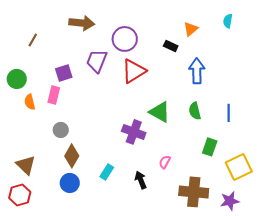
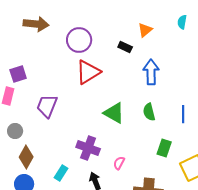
purple trapezoid: (97, 61) -> (47, 106), moved
purple cross: (134, 132) -> (88, 148), moved

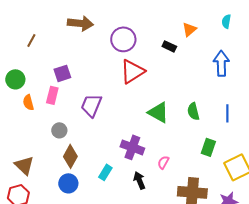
blue arrow: (151, 72) -> (221, 63), moved

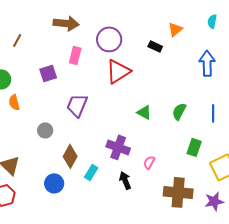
pink rectangle: (52, 95) -> (75, 55), moved
green semicircle: (193, 111) -> (179, 111), turned 42
green triangle: (158, 112) -> (144, 112), size x0.7
brown diamond: (70, 156) -> (70, 156), moved

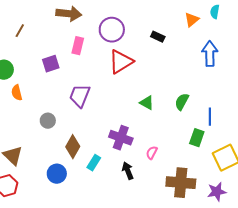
orange triangle: (175, 29) -> (192, 20), moved
blue line: (213, 113) -> (210, 117), moved

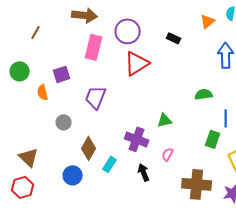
pink rectangle: (78, 46) -> (94, 47), size x1.4
purple square: (51, 64) -> (62, 74), moved
orange semicircle: (17, 93) -> (43, 92), moved
green semicircle: (182, 102) -> (204, 94), moved, turned 54
green triangle: (147, 103) -> (165, 120), moved, turned -42

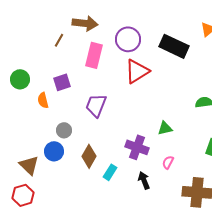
brown line: (36, 32) -> (59, 40), moved
black rectangle: (174, 38) -> (174, 46), size x2.0
blue circle: (73, 175) -> (54, 151), moved

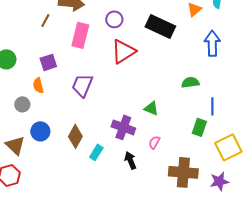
purple circle: (128, 39) -> (114, 19), size x0.7
orange semicircle: (43, 100) -> (38, 85), moved
green triangle: (165, 128) -> (151, 108), turned 35
gray circle: (64, 130) -> (22, 104), moved

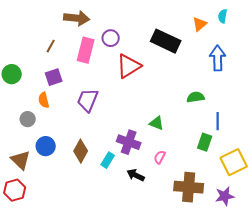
purple circle: (114, 19) -> (111, 38), moved
brown line: (45, 20) -> (51, 46), moved
cyan rectangle: (96, 152) -> (108, 160), moved
black arrow: (130, 160) -> (136, 175), turned -42

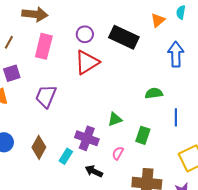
purple circle: (111, 38) -> (85, 34), moved
green triangle: (157, 123) -> (115, 119), turned -42
green rectangle: (205, 142) -> (143, 135), moved

